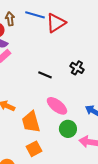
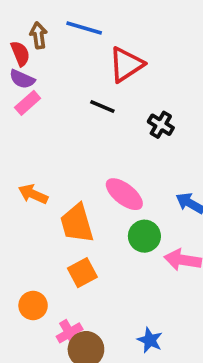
red triangle: (56, 23) -> (126, 65), moved
black line: (45, 75) -> (102, 107), moved

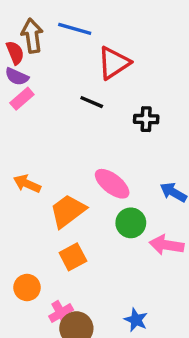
brown arrow: (39, 35) -> (32, 36), size x1.4
black cross: (161, 125) -> (146, 119), turned -30
orange trapezoid: (77, 223) -> (68, 211), turned 69

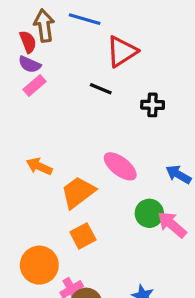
green circle: (131, 223) -> (149, 213), moved
pink arrow: (167, 245) -> (172, 225), turned 32
orange circle: (27, 288) -> (39, 265), size x1.5

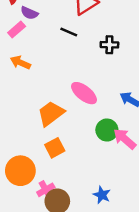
purple semicircle: (30, 64) -> (29, 13), moved
orange arrow: (39, 166) -> (20, 63), moved

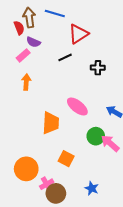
black line: (69, 32) -> (65, 57), turned -48
orange arrow: (20, 63) -> (26, 82), turned 70
orange trapezoid: (51, 113) -> (51, 123), turned 130
orange square: (55, 148) -> (66, 159), moved, turned -35

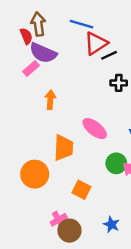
blue line: (55, 13) -> (81, 24), moved
purple semicircle: (33, 42) -> (43, 53), size x1.6
black line: (65, 57) -> (109, 55), moved
orange arrow: (26, 82) -> (50, 100), moved
orange circle: (26, 169) -> (35, 174), moved

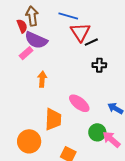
red triangle: (96, 43) -> (80, 32), turned -30

